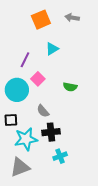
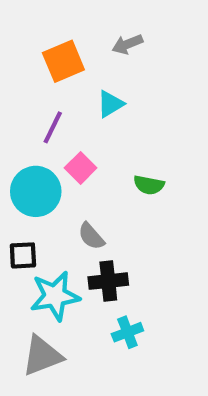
gray arrow: (72, 18) -> (127, 44), moved, turned -32
orange square: (41, 20) -> (63, 61), moved

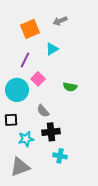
cyan star: (55, 296) -> (26, 139), size x0.7
cyan cross: (127, 332) -> (60, 156), turned 32

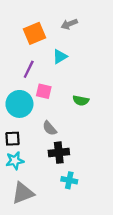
pink square: (38, 79) -> (44, 91), turned -32
cyan star: (26, 139) -> (15, 161), moved

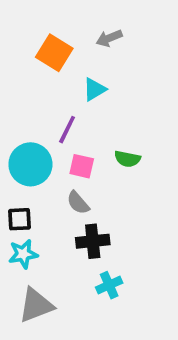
orange square: (35, 33) -> (54, 53), turned -35
purple line: (29, 69) -> (67, 130), moved
pink square: (44, 91) -> (82, 166), moved
cyan cross: (69, 180) -> (109, 285), turned -35

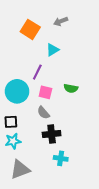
cyan cross: (109, 285) -> (61, 158), turned 32

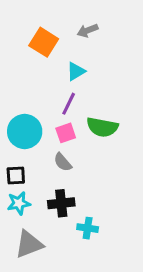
purple line: (37, 72) -> (69, 104), moved
green semicircle: (71, 88) -> (102, 127), size x1.5
pink square: (45, 92) -> (66, 133), turned -32
black cross: (52, 134) -> (61, 203), moved

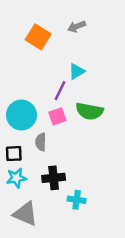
cyan triangle: (76, 71) -> (77, 71), moved
gray semicircle: (63, 162) -> (41, 142), moved, turned 42
gray triangle: (29, 244) -> (25, 214), turned 44

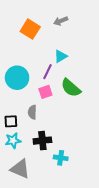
green semicircle: (89, 111) -> (71, 88), turned 30
cyan circle: (21, 115) -> (17, 78), moved

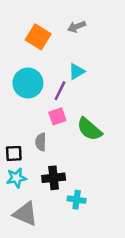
cyan circle: (17, 78) -> (28, 83), moved
green semicircle: (71, 88) -> (89, 129), moved

